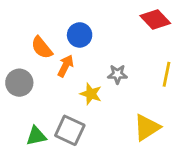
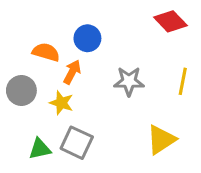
orange semicircle: (42, 48) -> (46, 52), turned 145
gray star: (117, 74) -> (129, 81), size x1.4
yellow star: (91, 94) -> (61, 103), moved

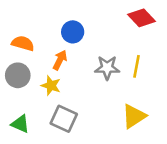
orange semicircle: (46, 52) -> (23, 43), moved
yellow line: (183, 81) -> (136, 66), moved
green triangle: (40, 149) -> (20, 124), moved, turned 36

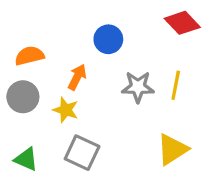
blue circle: (73, 32) -> (108, 39), moved
orange semicircle: (23, 43) -> (29, 56), turned -30

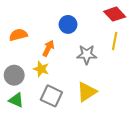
yellow line: (176, 85) -> (115, 41), moved
gray circle: (23, 97) -> (14, 75), moved
yellow triangle: (172, 149) -> (87, 92), moved

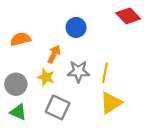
yellow line: (115, 41) -> (105, 73), moved
gray star: (87, 54) -> (78, 71), moved
yellow triangle: (87, 92) -> (111, 103), moved

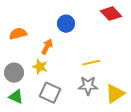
gray star: (78, 71) -> (88, 86), moved
yellow line: (105, 73) -> (91, 63), turned 66
yellow triangle: (111, 103) -> (115, 94), moved

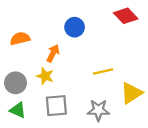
gray star: (88, 86) -> (98, 110), moved
gray square: (50, 93) -> (56, 106), turned -30
yellow triangle: (115, 94) -> (131, 93), moved

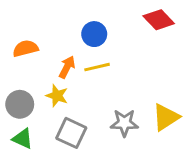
yellow line: (103, 72) -> (97, 67), moved
gray square: (56, 106) -> (71, 133), turned 30
gray star: (98, 110) -> (124, 123), moved

